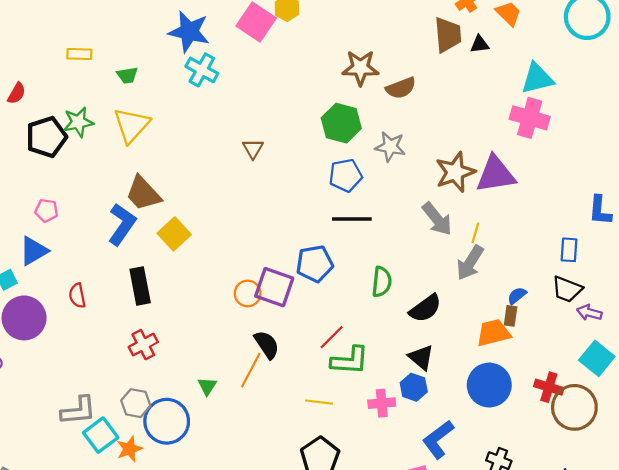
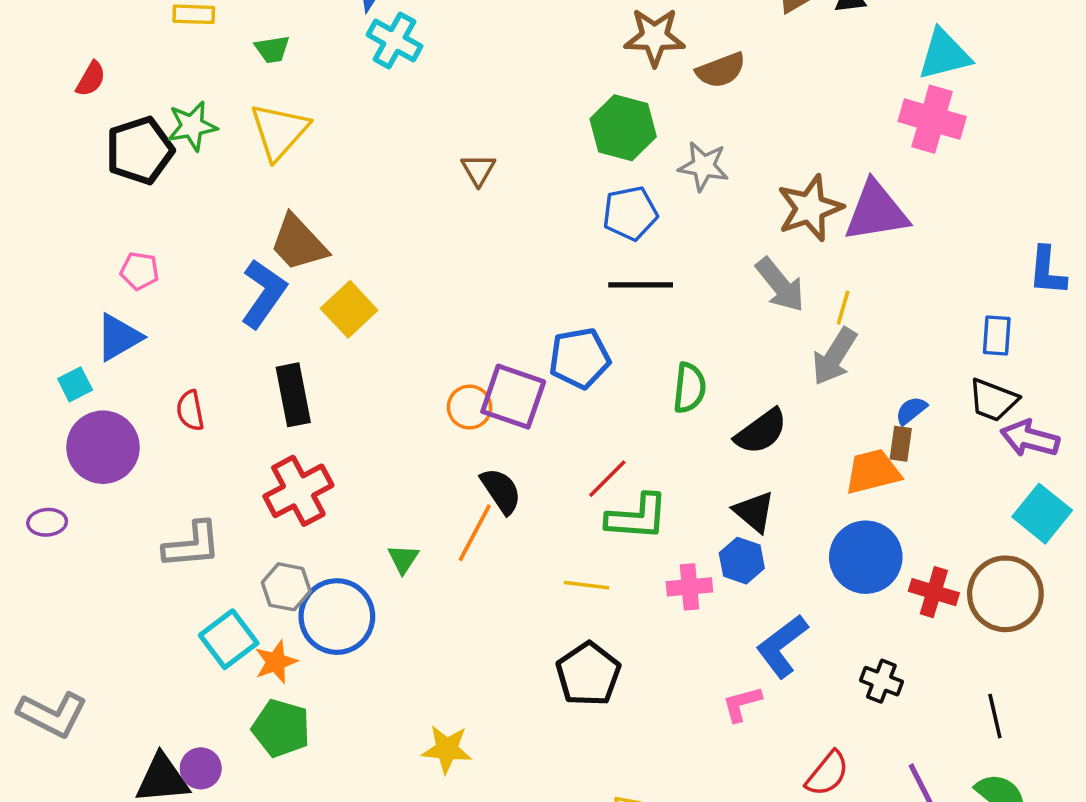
purple arrow: (589, 313) -> (1030, 438), size x1.4
red cross: (143, 345) -> (298, 491), size x1.4
red cross: (549, 387) -> (934, 592), moved
gray L-shape: (78, 411) -> (192, 545), moved

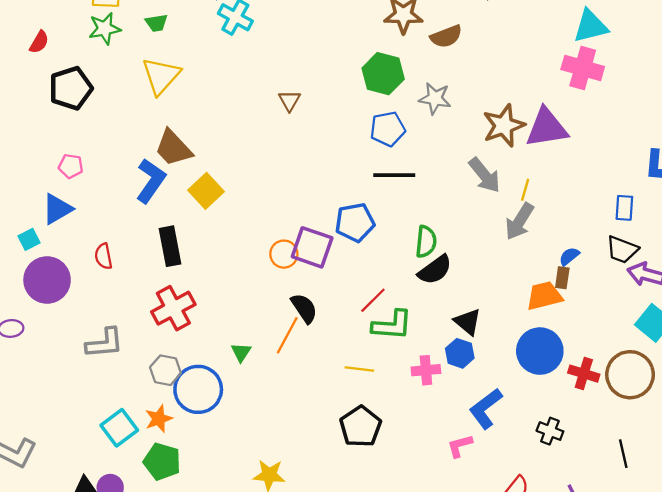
green star: (192, 126) -> (105, 29), moved
black semicircle: (761, 431) -> (435, 270), moved
cyan square: (229, 639) -> (119, 428), moved

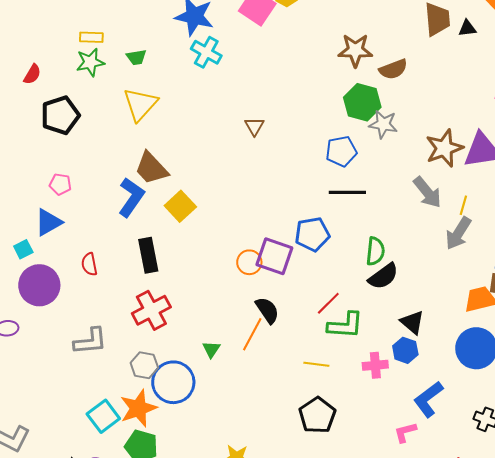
green hexagon: (383, 74) -> (362, 102), moved
orange star: (159, 419) -> (138, 408), size x1.5

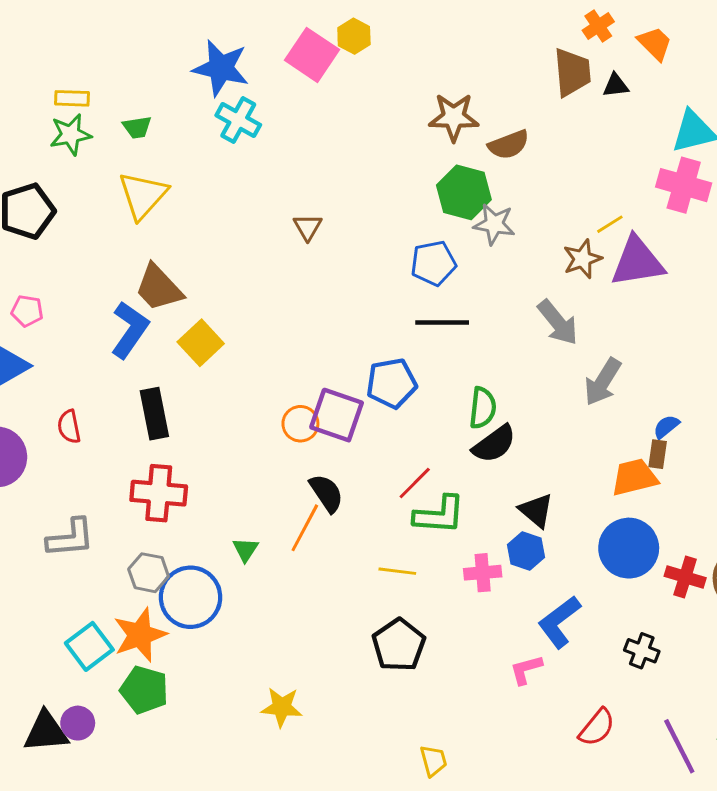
brown star: (444, 148) -> (582, 259), size x0.7
yellow line: (463, 205) -> (610, 224), moved, turned 42
red cross: (151, 310) -> (159, 493), turned 33

